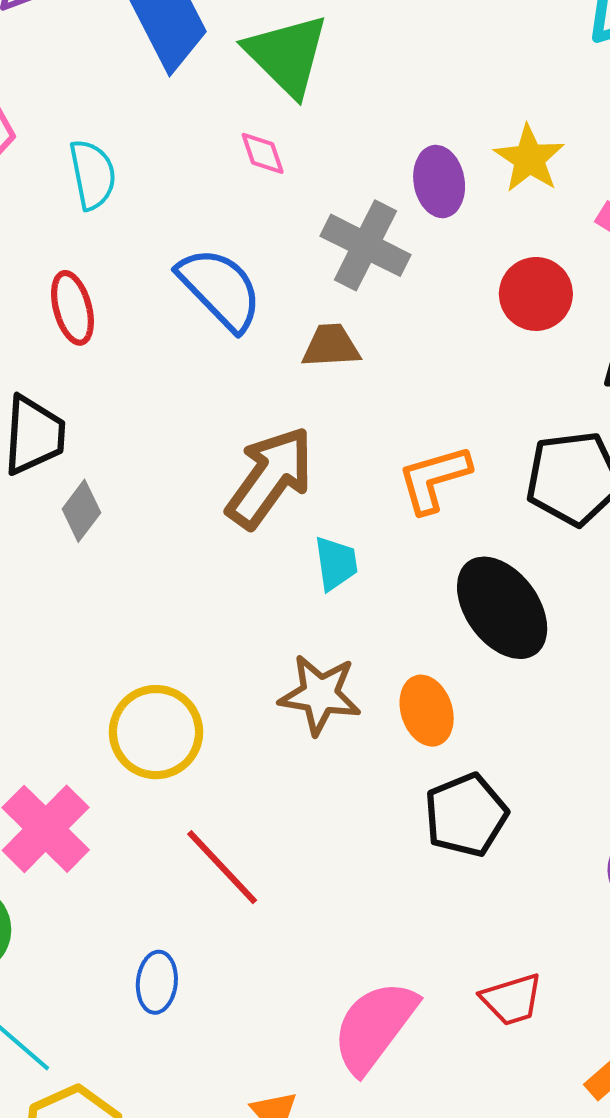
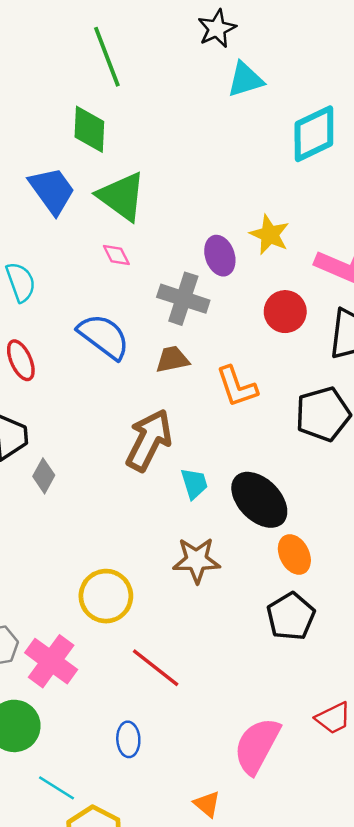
orange L-shape: (434, 479) -> (237, 387), moved, turned -84
black ellipse: (502, 608) -> (259, 500), moved
orange ellipse: (427, 711) -> (294, 555), moved

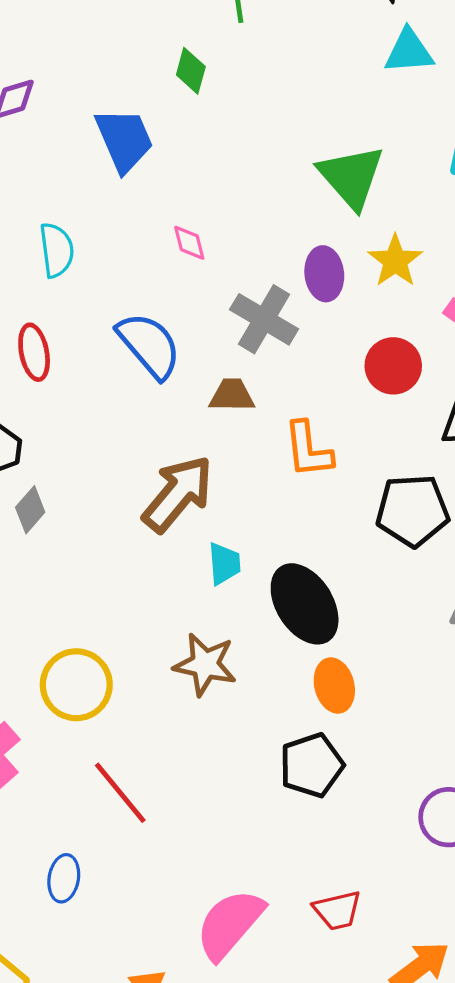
green diamond: (89, 129) -> (191, 71), size x0.7
green triangle: (122, 196) -> (351, 177), moved

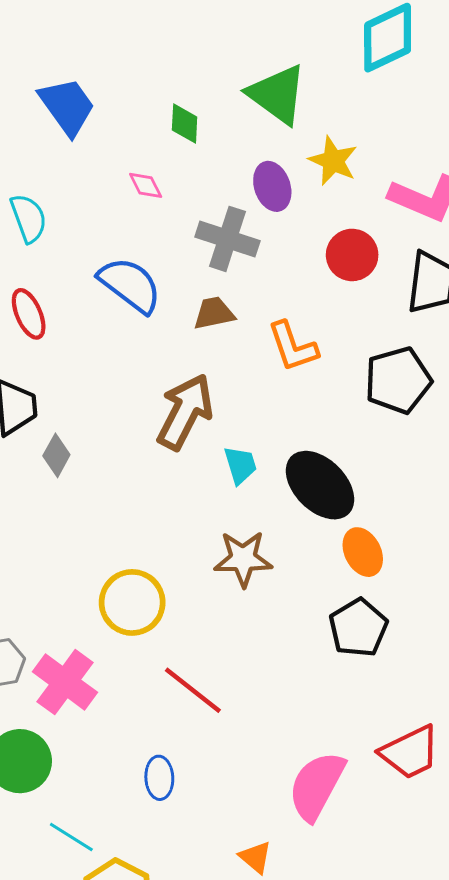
green diamond: (191, 71) -> (185, 123), moved
red trapezoid: (337, 910) -> (410, 752), size x1.4

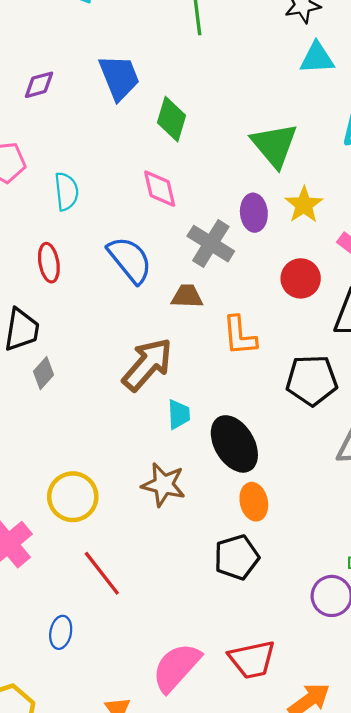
blue trapezoid: (67, 106) -> (119, 77), moved
green diamond: (185, 123) -> (171, 119), moved, size x1.4
pink diamond: (146, 185) -> (160, 189), size x1.5

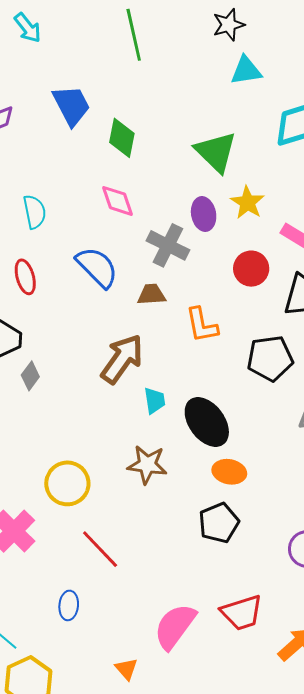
orange ellipse: (254, 502) -> (229, 472), turned -60

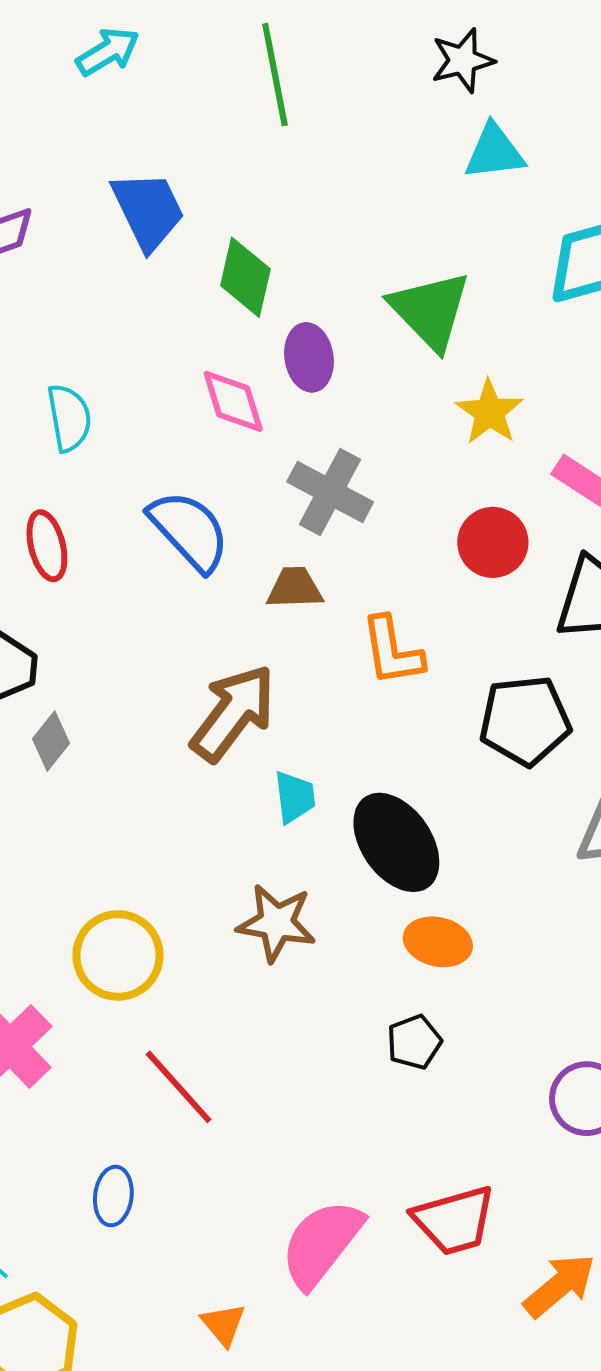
cyan arrow: (28, 28) -> (108, 52), moved, turned -84
purple ellipse: (204, 214) -> (309, 357), moved
black pentagon: (219, 523) -> (414, 1042), size x0.7

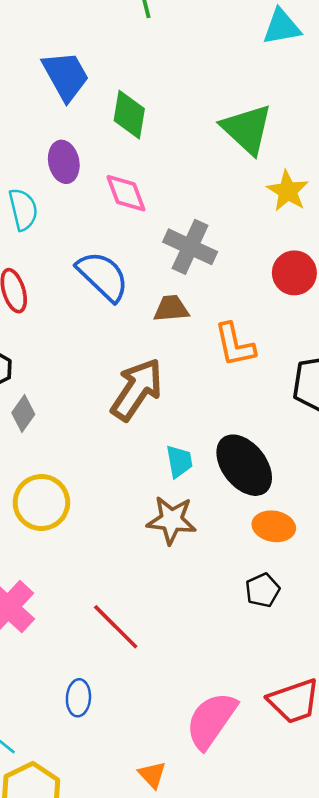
purple ellipse: (309, 357) -> (64, 162), moved
cyan trapezoid: (295, 797) -> (179, 461), moved
yellow circle: (118, 955) -> (41, 502), moved

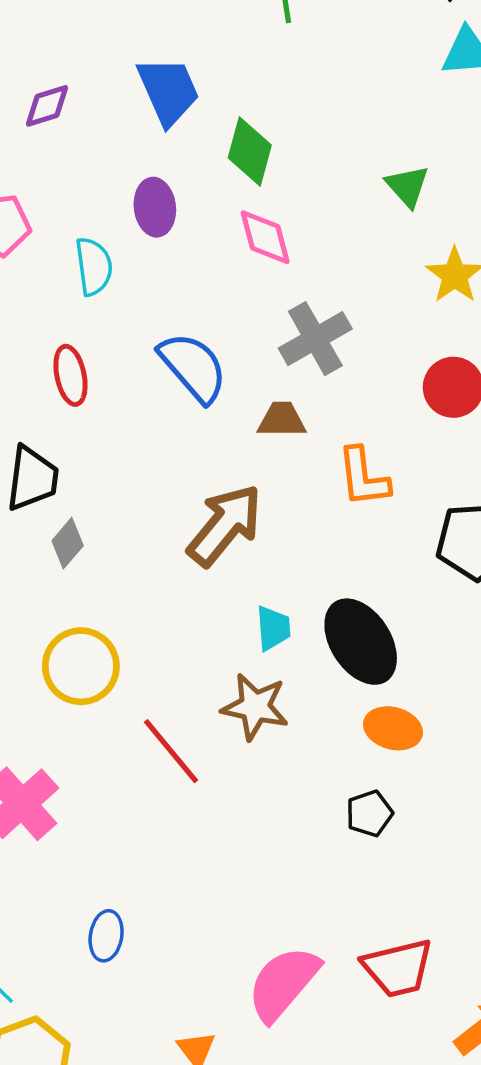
green triangle: (247, 129) -> (407, 186), size x0.6
pink diamond: (126, 193) -> (265, 237), moved
gray cross: (190, 247) -> (315, 339), turned 30
red line: (116, 627) -> (171, 751), moved

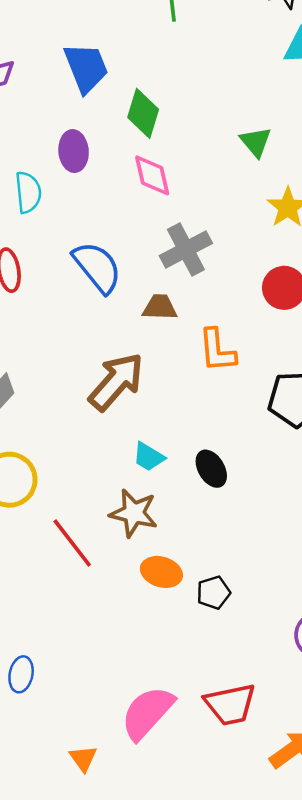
cyan trapezoid: (273, 628) -> (149, 457), turned 124
black ellipse: (361, 642) -> (211, 469), size x0.6
orange ellipse: (393, 728) -> (161, 572), moved

